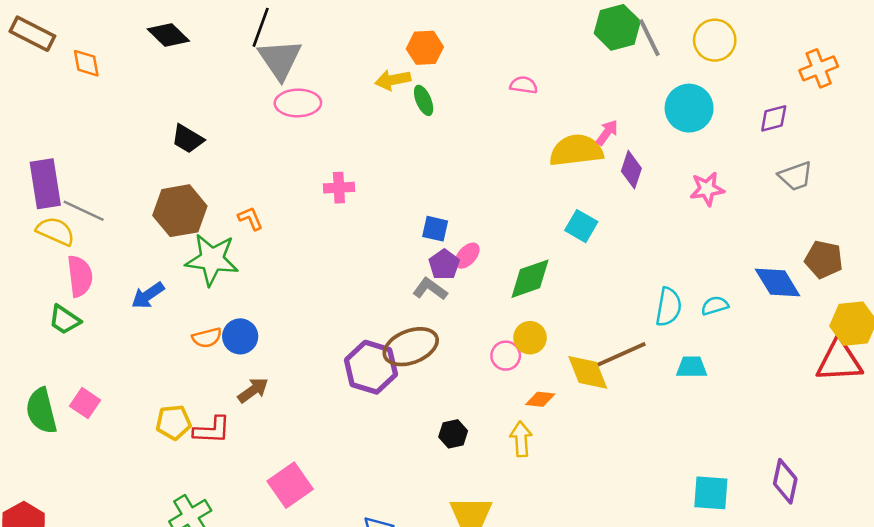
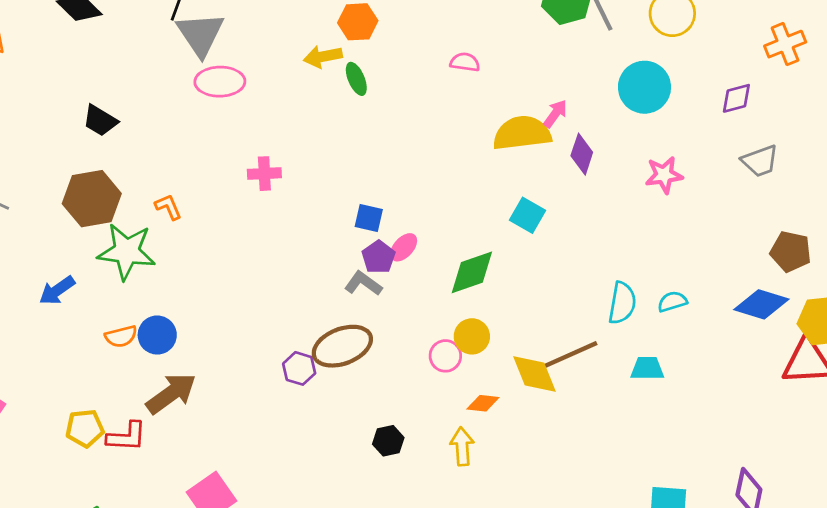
blue diamond: (778, 283) -> (761, 304), moved, turned -42
purple hexagon: (371, 367) -> (299, 368), size x0.6
brown arrow: (253, 390) -> (171, 393), size x1.5

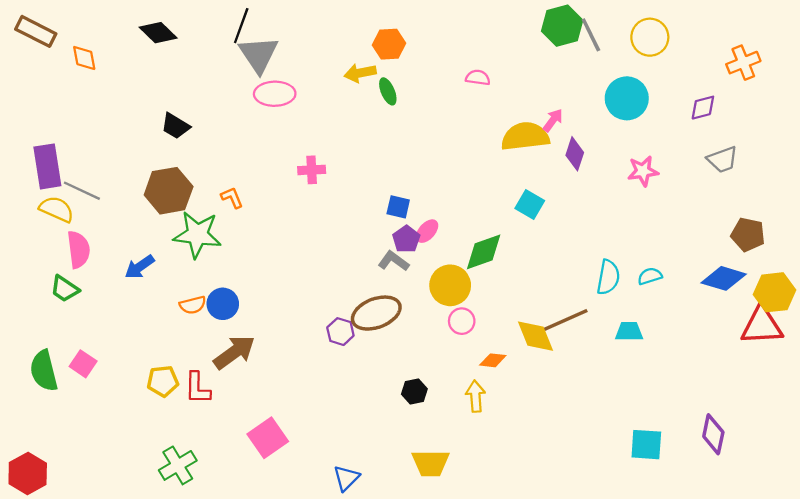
yellow circle: (472, 336) -> (450, 285), moved, size x1.4
red L-shape: (127, 437) -> (197, 388), turned 88

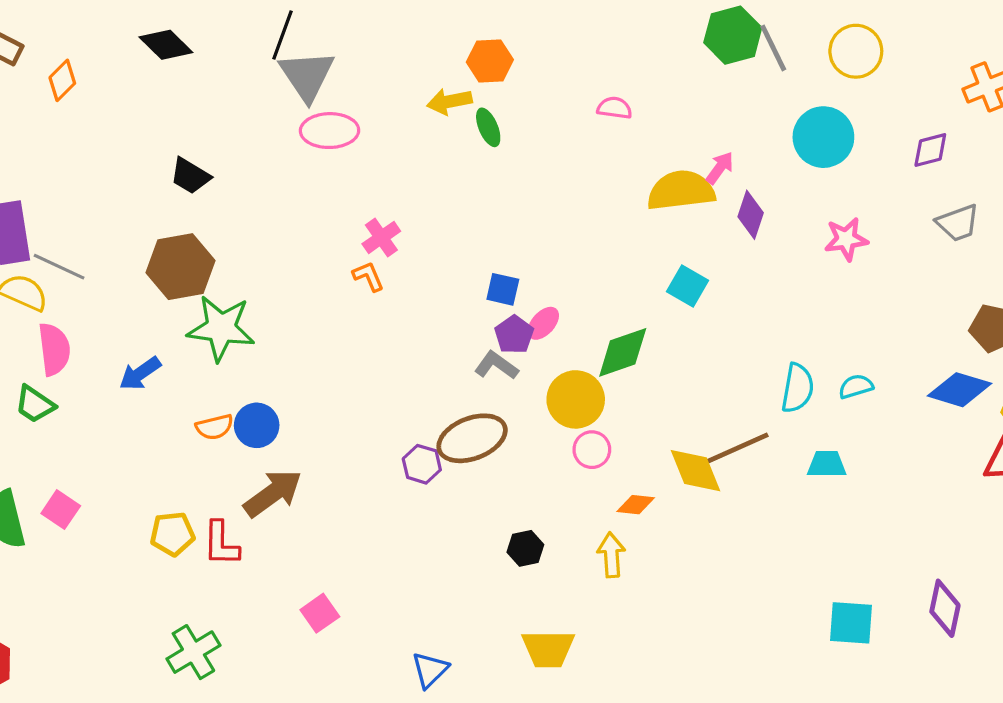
orange diamond: (84, 58) -> (62, 80), turned 56
pink cross: (312, 170) -> (381, 237), turned -32
orange L-shape: (232, 198) -> (368, 276), moved
pink square: (268, 438) -> (320, 613), size x0.7

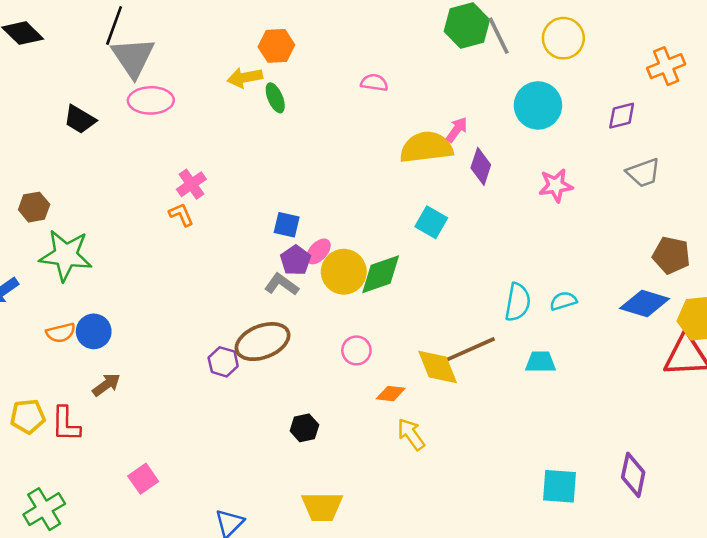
black trapezoid: (190, 176) -> (80, 119), moved
brown hexagon: (181, 267) -> (34, 207), size x0.6
yellow circle: (576, 399) -> (344, 272), moved
brown arrow: (273, 493) -> (106, 385), size x0.6
yellow arrow: (611, 555) -> (411, 434), moved, turned -32

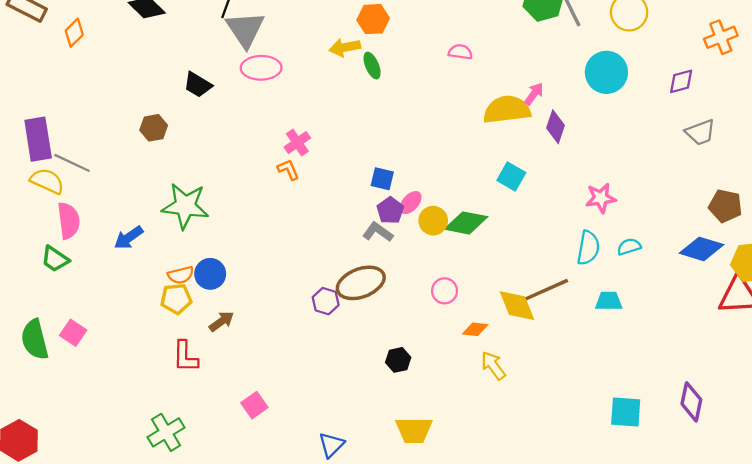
pink star: (556, 185) -> (601, 198), moved
brown hexagon: (34, 207) -> (154, 128), moved
yellow circle: (344, 272) -> (433, 221), size x0.7
green diamond: (381, 274) -> (466, 223), turned 30
yellow pentagon: (28, 416) -> (176, 299), moved

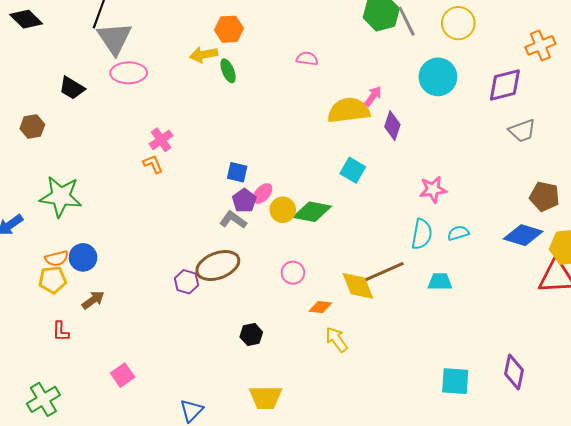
purple diamond: (681, 81) -> (505, 85), size x1.5
red L-shape: (185, 357) -> (61, 331), size x0.7

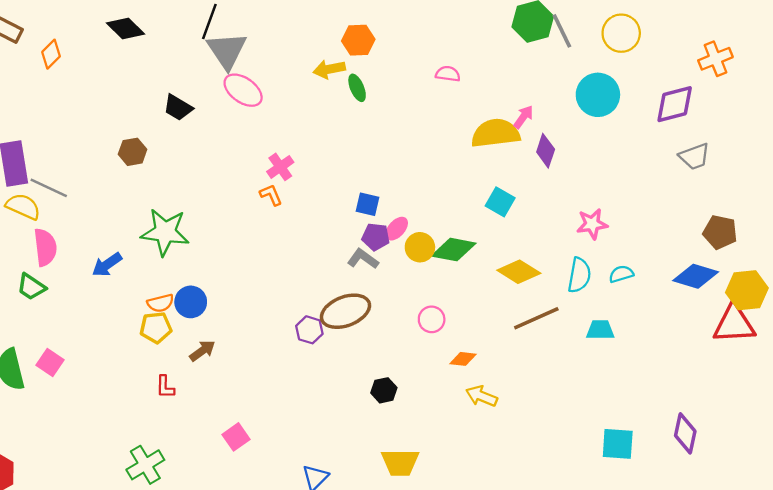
pink ellipse: (129, 73) -> (243, 90), turned 36
purple pentagon: (244, 201) -> (376, 237), turned -30
yellow diamond: (358, 286) -> (519, 272), moved, turned -36
yellow arrow: (337, 340) -> (482, 396), turned -32

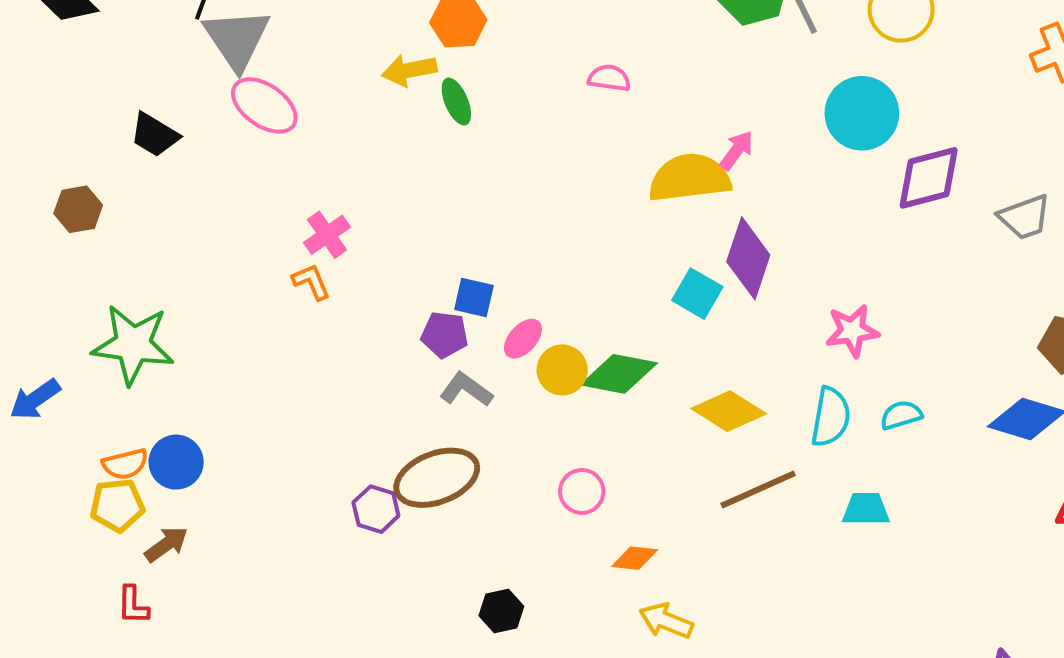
purple diamond: (675, 104) -> (929, 178), moved
purple diamond: (546, 151) -> (748, 258), moved, size x1.4
purple pentagon: (376, 237) -> (445, 335), moved
brown arrow: (202, 351) -> (166, 544), moved

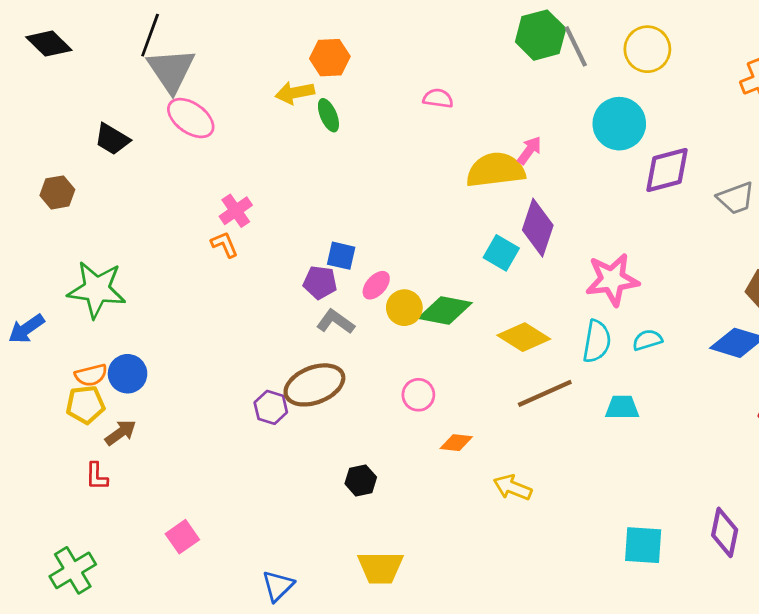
pink star: (852, 331) -> (612, 280), size x1.4
yellow arrow: (666, 621) -> (512, 488), moved

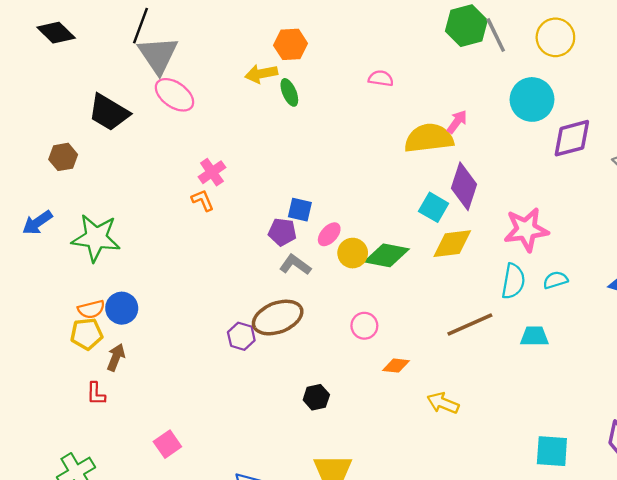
black trapezoid: (112, 139) -> (109, 112), size x1.4
blue arrow: (26, 329) -> (37, 223), moved
yellow diamond: (524, 337) -> (452, 244), moved, turned -39
brown arrow: (121, 433) -> (116, 357), turned -32

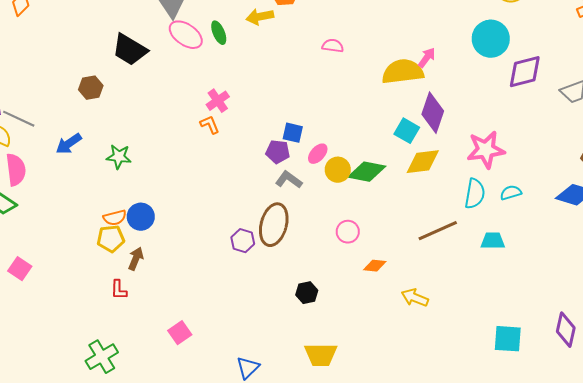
pink semicircle: (381, 78) -> (333, 46), moved
green ellipse: (289, 92) -> (219, 33), moved
green star: (96, 238) -> (119, 157), size x0.6
brown ellipse: (278, 318) -> (274, 225), turned -54

